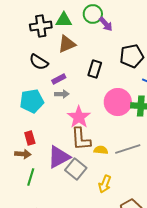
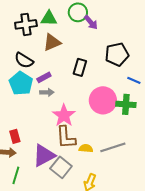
cyan pentagon: (32, 101) -> (21, 83), moved, turned -30

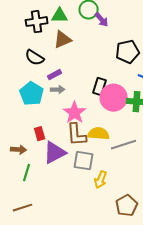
black rectangle: (80, 67) -> (100, 87), moved
cyan pentagon: (21, 83) -> (32, 94), moved
red rectangle: (15, 136) -> (40, 134), moved
yellow semicircle: (86, 148) -> (99, 134), moved, size x1.5
gray square: (61, 167) -> (84, 161), moved, turned -30

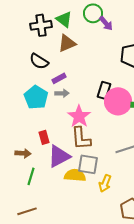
green triangle: (60, 16) -> (64, 19), turned 36
yellow semicircle: (99, 134) -> (75, 175), moved

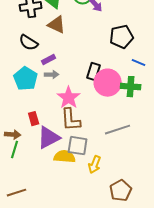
brown triangle: (67, 43) -> (57, 25), turned 48
green line: (31, 176) -> (15, 150), moved

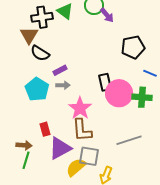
brown triangle: (57, 25) -> (29, 35), moved, turned 36
black rectangle: (94, 72) -> (105, 82), turned -30
yellow semicircle: (65, 157) -> (76, 167), turned -45

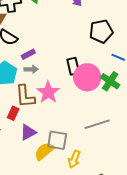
green cross: (142, 97) -> (110, 81), turned 30
red rectangle: (45, 129) -> (13, 113), turned 40
brown L-shape: (82, 130) -> (25, 96), moved
purple triangle: (60, 148) -> (28, 132), size x0.7

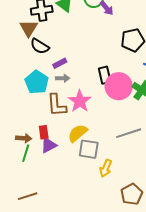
red rectangle: (13, 113) -> (44, 132), moved, turned -32
purple triangle: (28, 132) -> (49, 145), moved
yellow semicircle: (44, 151) -> (78, 133), moved

